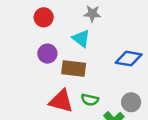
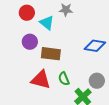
cyan triangle: (81, 39) -> (47, 23), moved
green semicircle: (90, 100) -> (64, 79), turned 56

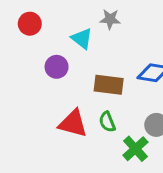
red circle: (27, 13) -> (30, 24), moved
brown rectangle: (51, 54) -> (109, 85), moved

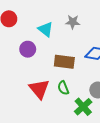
gray star: (110, 19) -> (73, 22), moved
red triangle: (73, 123) -> (39, 89), turned 35

